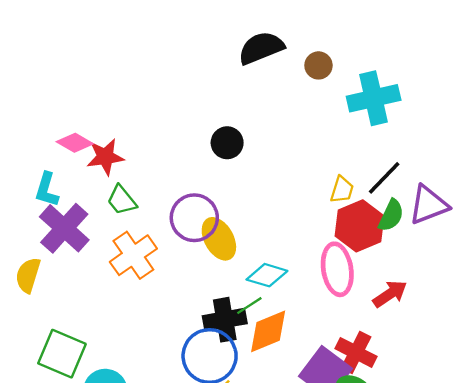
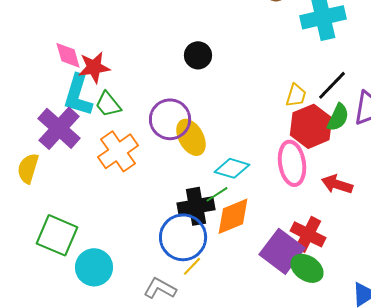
pink diamond: (75, 143) -> (68, 55), turned 44
cyan L-shape: (47, 190) -> (78, 95), moved, size x1.4
red arrow: (390, 294) -> (337, 184), turned -128

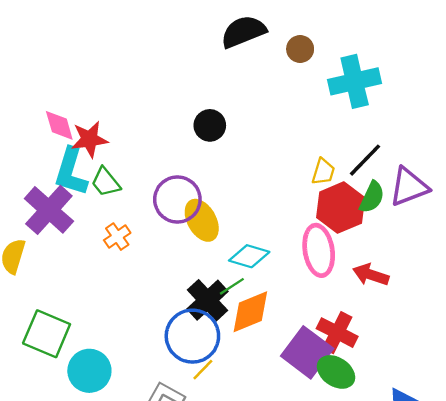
orange cross: (118, 151) -> (117, 237), size x0.6
black cross: (196, 206) -> (207, 300), turned -33

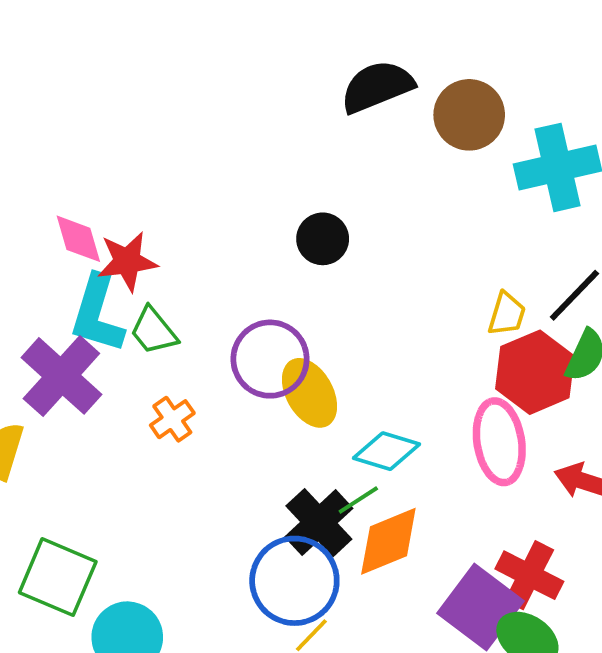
brown circle: (300, 49) -> (469, 115), size x1.6

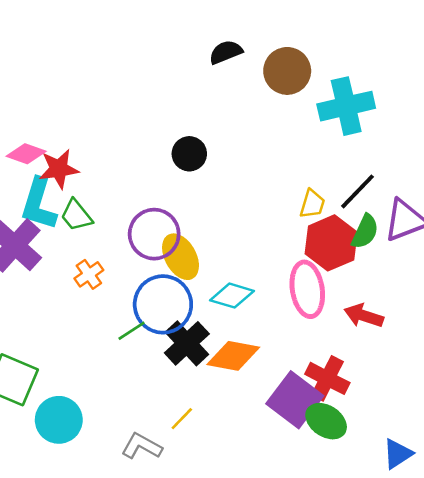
black semicircle: (377, 87) -> (226, 52), size x0.7
pink diamond: (78, 239) -> (26, 154), turned -54
green line: (358, 500) -> (132, 331), moved
orange diamond: (388, 541) -> (233, 356), turned 33
blue circle: (294, 581) -> (163, 304), moved

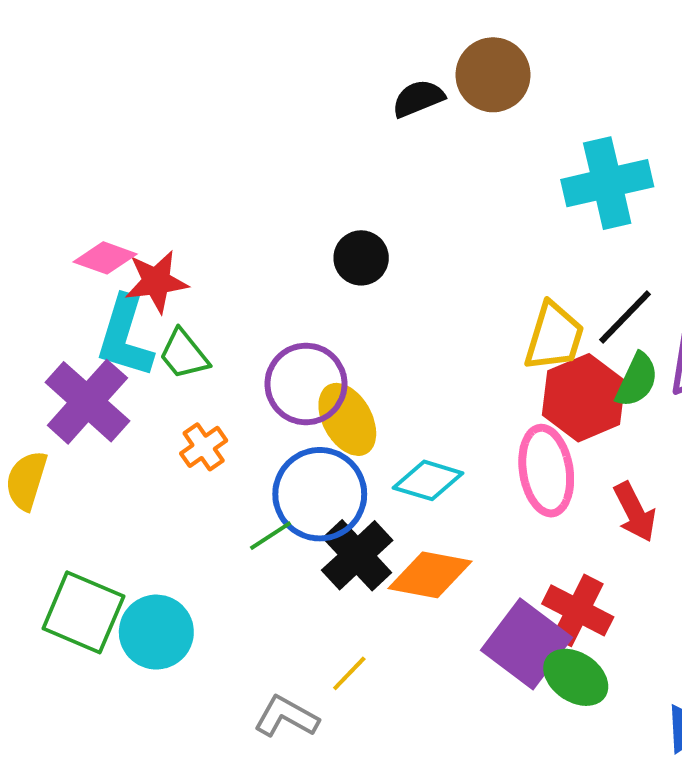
brown circle: (287, 71) -> (493, 75), moved
yellow trapezoid: (312, 204) -> (554, 337), size x1.5
red arrow: (364, 316) -> (635, 512), turned -135
cyan circle: (59, 420) -> (156, 632), moved

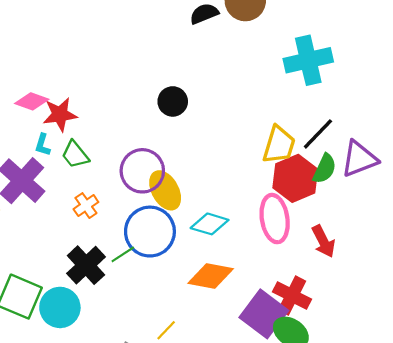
cyan L-shape: (125, 337) -> (43, 145), size x0.5
black cross: (357, 555) -> (86, 265), moved

